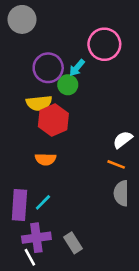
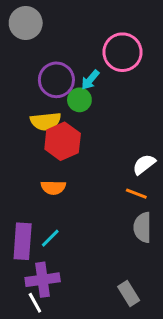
gray rectangle: (73, 243) -> (129, 293), moved

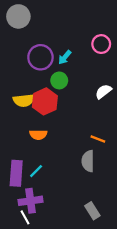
pink circle: (122, 52) -> (101, 44), moved, size x0.7
green circle: (79, 100) -> (59, 80), moved
yellow semicircle: (46, 121) -> (24, 100), moved
white semicircle: (144, 164) -> (103, 92), moved
gray semicircle: (142, 227) -> (88, 161), moved

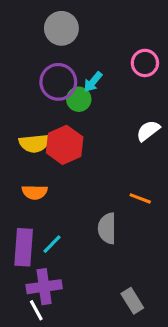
gray circle: (18, 16) -> (61, 28), moved
green circle: (59, 80) -> (79, 99), moved
orange semicircle: (38, 135) -> (35, 192), moved
gray semicircle: (88, 161) -> (107, 228), moved

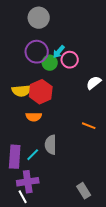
pink circle: (145, 63) -> (70, 60), moved
orange semicircle: (35, 192) -> (34, 117), moved
gray semicircle: (107, 228) -> (51, 145), moved

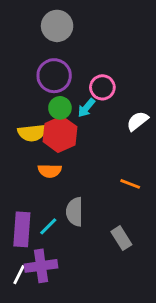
cyan arrow: (59, 52) -> (86, 108), moved
green circle: (50, 63) -> (60, 108), moved
gray rectangle: (84, 191) -> (121, 238), moved
white line: (23, 197) -> (19, 275), moved, turned 56

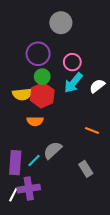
gray circle: (57, 26) -> (61, 23), moved
cyan arrow: (86, 108) -> (73, 83), moved, size x1.5
gray semicircle: (75, 212) -> (53, 150), turned 48

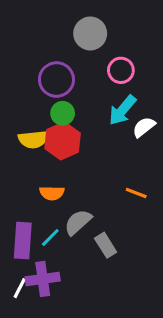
pink circle: (72, 62) -> (121, 70), moved
cyan arrow: (73, 83) -> (122, 110), moved
orange semicircle: (35, 121) -> (52, 193), moved
gray rectangle: (86, 169) -> (106, 245), moved

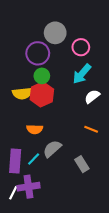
gray circle: (90, 33) -> (55, 33), moved
white semicircle: (144, 127) -> (92, 96), moved
gray rectangle: (106, 245) -> (82, 164), moved

